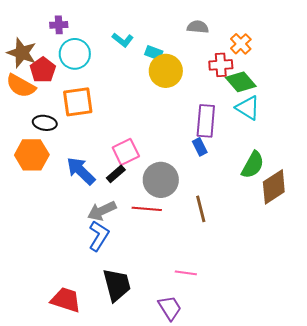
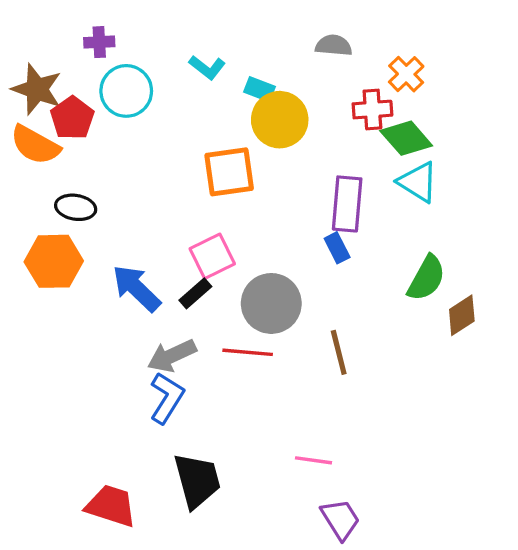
orange square: (78, 102) -> (229, 172), moved
brown diamond: (274, 187) -> (462, 315), size x0.7
purple trapezoid: (170, 308) -> (340, 519), moved

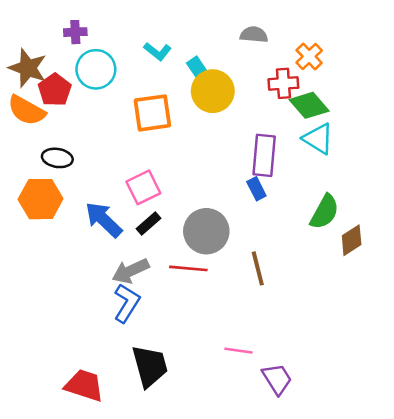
cyan rectangle: (259, 89) -> (197, 68), turned 35
orange square: (229, 172) -> (152, 113), moved
pink square: (212, 256) -> (143, 187), moved
purple trapezoid: (340, 519) -> (277, 379), moved

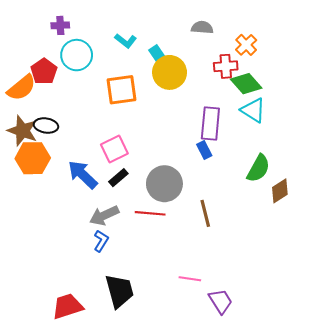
brown star: (28, 68) -> (22, 131), moved
orange semicircle: (26, 110) -> (21, 88), turned -68
blue L-shape: (127, 303) -> (101, 241), size x0.7
red trapezoid: (84, 385) -> (67, 306), turned -36

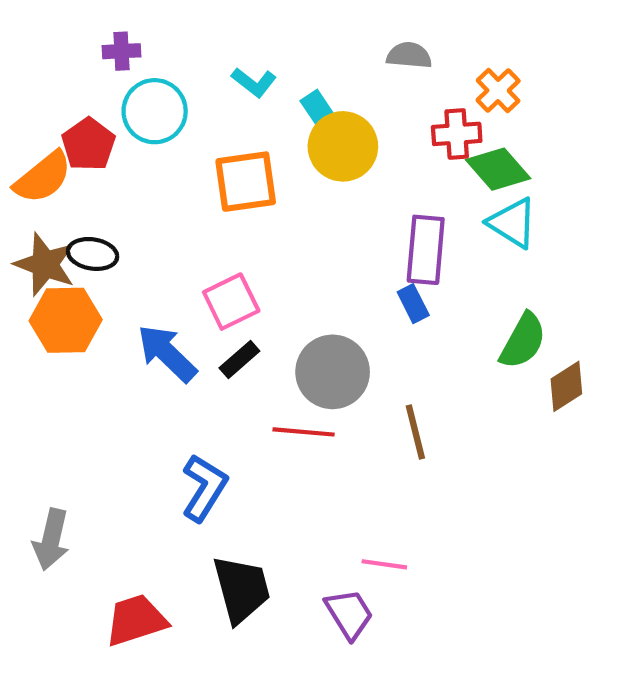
gray arrow: (104, 215) -> (51, 539), moved, turned -52
blue L-shape: (101, 241) -> (204, 488), size x1.5
purple trapezoid: (221, 301) -> (349, 614), moved

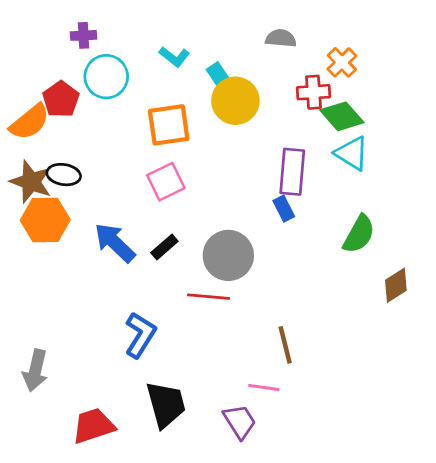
pink square: (231, 302) -> (166, 182), moved
brown diamond: (566, 386) -> (396, 285), moved
brown line: (415, 432) -> (285, 345), moved

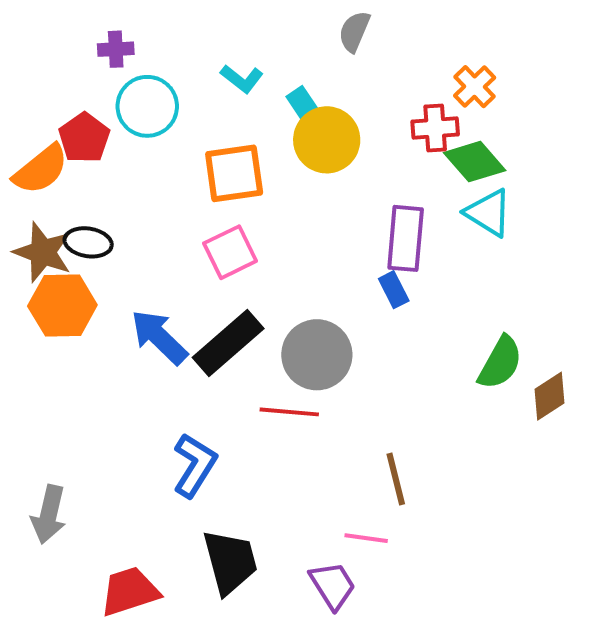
gray semicircle: (281, 38) -> (354, 31), moved, turned -72
green semicircle: (359, 234) -> (500, 363), moved
black rectangle: (164, 247) -> (228, 343), size x1.8

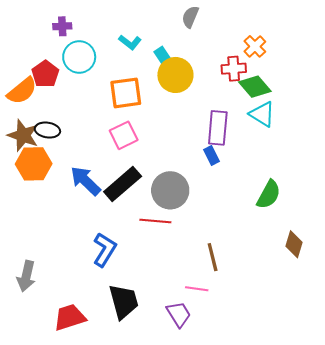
brown diamond: (549, 396) -> (294, 244), moved, turned -40

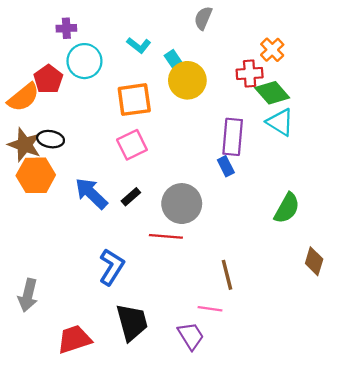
black rectangle: (123, 184) -> (131, 197), size x0.5

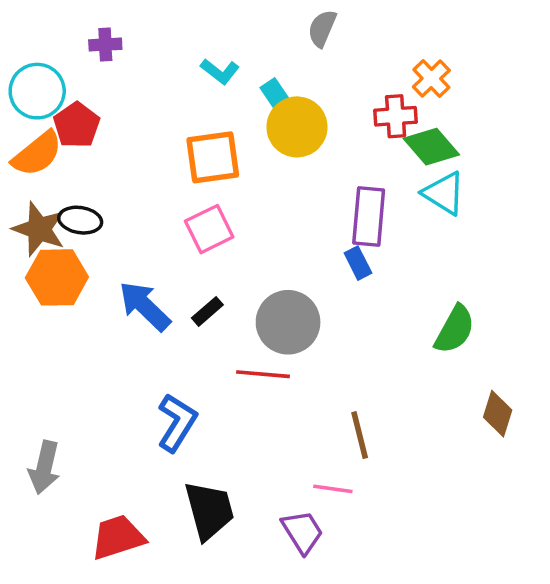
cyan circle: (84, 61) -> (37, 91), moved

